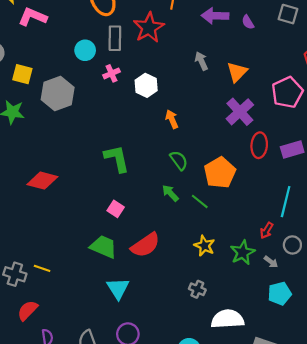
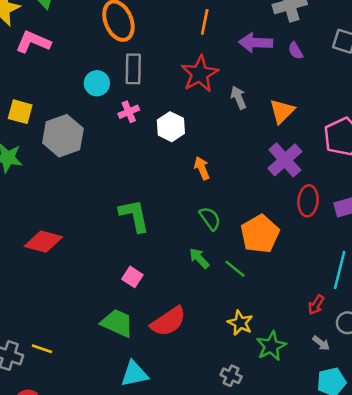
red star: (149, 28) -> (200, 74), moved
green star: (243, 252) -> (271, 346), moved
cyan triangle: (118, 288) -> (134, 374), turned 50

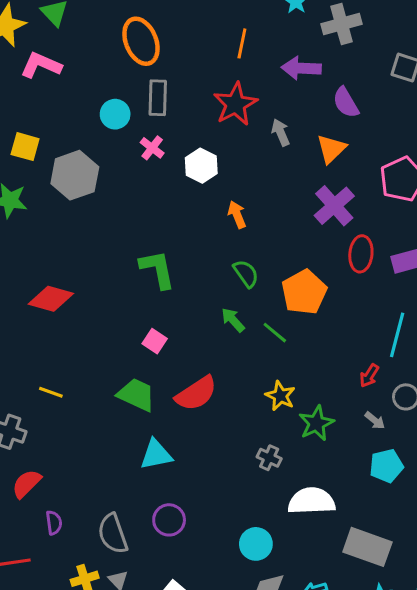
purple semicircle: (296, 51) -> (346, 102), moved, size x1.5
pink cross: (129, 112) -> (152, 148), turned -30
yellow line: (42, 349) -> (51, 392), moved

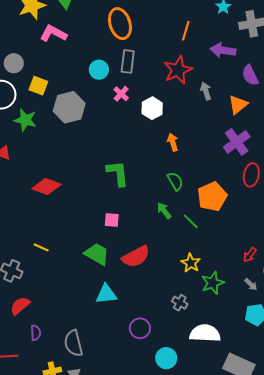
pink square: (155, 341) -> (112, 220), turned -35
purple circle: (169, 520) -> (140, 328), moved

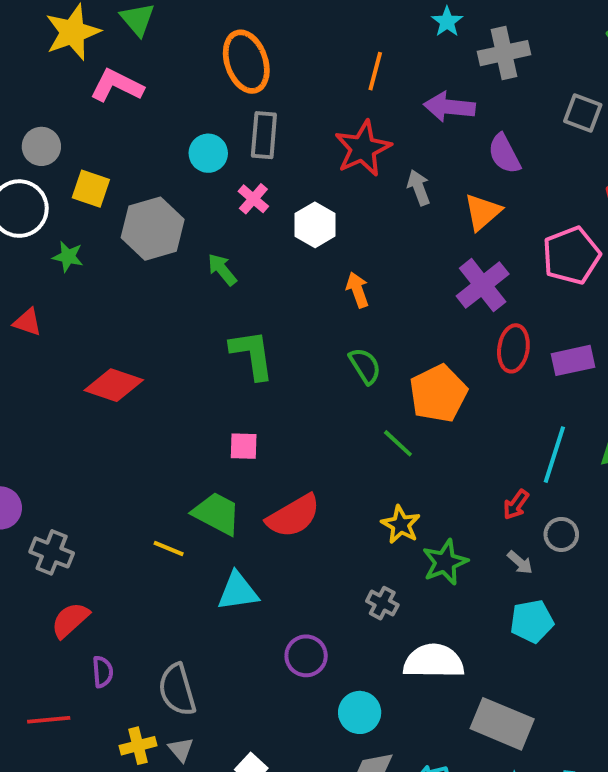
green star: (25, 120) -> (68, 257), size x0.7
green arrow: (164, 211) -> (222, 270), moved
yellow line: (41, 247) -> (169, 548), moved

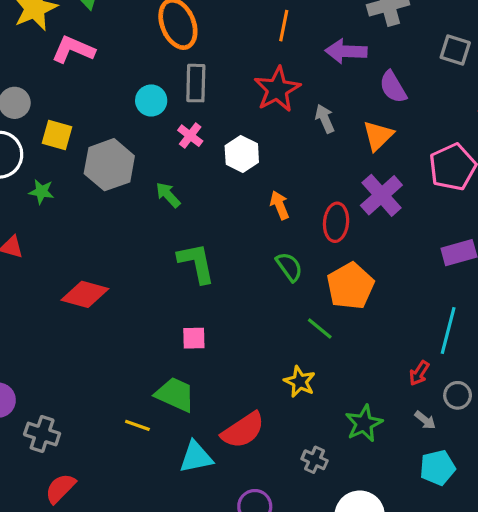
red ellipse: (513, 348) -> (336, 222), moved
red semicircle: (293, 516) -> (243, 430), moved
yellow star: (401, 525) -> (300, 382), moved

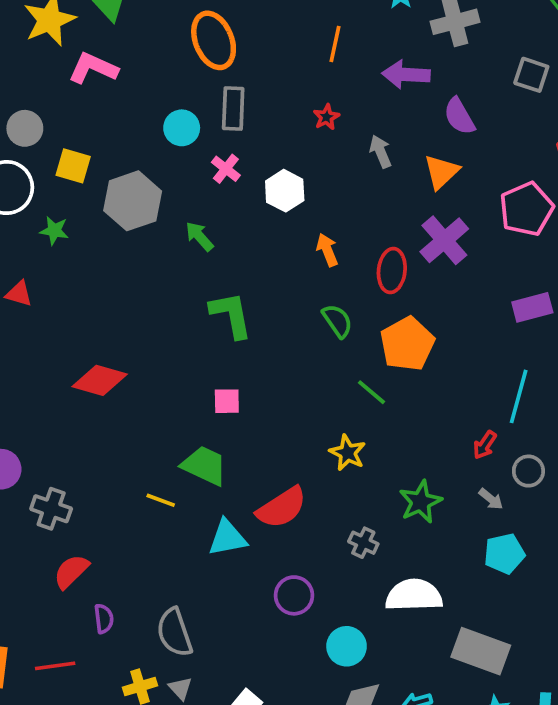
red star: (277, 89) -> (326, 117), size x0.5
red diamond: (85, 294) -> (100, 380), moved

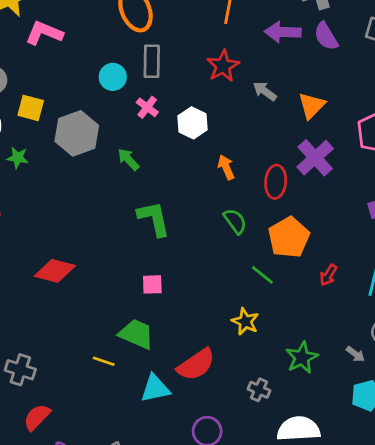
purple semicircle: (459, 116) -> (326, 36), moved
red star: (326, 117) -> (223, 66), size x1.6
gray arrow: (381, 151) -> (265, 91), turned -30
red arrow: (485, 445) -> (328, 275), moved

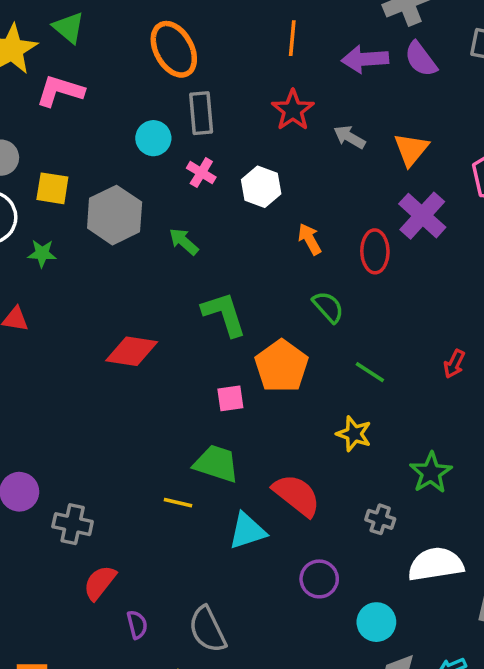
orange pentagon: (289, 237) -> (282, 366), moved
red diamond: (55, 271) -> (132, 351), moved
red semicircle: (196, 365) -> (297, 495), turned -102

